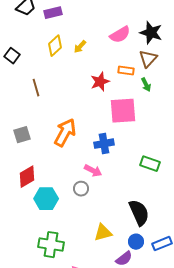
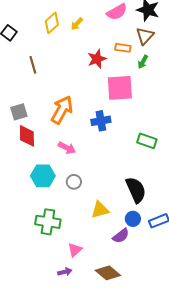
green arrow: (146, 85) -> (143, 62), turned 56
pink arrow: (93, 171) -> (67, 148), moved
red diamond: (27, 177) -> (27, 136), moved, turned -60
gray circle: (81, 189) -> (74, 182), moved

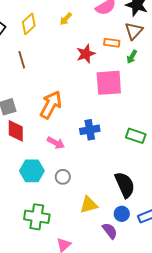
yellow diamond: (52, 23) -> (29, 24), moved
blue cross: (101, 121) -> (90, 130), moved
purple semicircle: (121, 236) -> (110, 231), turned -90

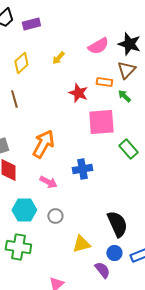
red star: (86, 54) -> (78, 93), turned -30
green arrow: (132, 57) -> (124, 96), turned 104
green rectangle: (136, 136) -> (128, 149), moved, turned 30
green cross: (37, 217) -> (18, 247), moved

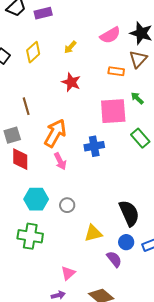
red star: (78, 93) -> (71, 82), moved
green arrow: (124, 96) -> (137, 98), moved
brown line: (14, 99) -> (26, 106), moved
blue cross: (82, 169) -> (94, 146), moved
pink arrow: (48, 182) -> (60, 161), moved, turned 36

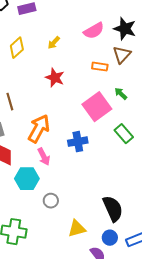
pink square: (113, 111) -> (97, 107), turned -32
cyan hexagon: (36, 199) -> (27, 179), moved

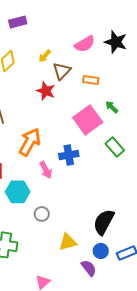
brown triangle: (122, 55) -> (62, 71), moved
pink arrow: (44, 157) -> (46, 170), moved
black semicircle: (113, 209) -> (104, 222), turned -128

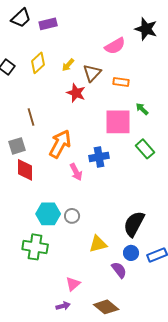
black star: (116, 42) -> (146, 29), moved
yellow arrow: (45, 56) -> (68, 65), moved
pink square: (88, 120) -> (118, 122), turned 36
cyan hexagon: (18, 192) -> (48, 214), moved

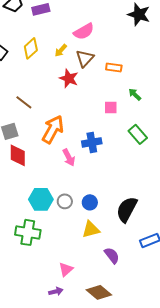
pink semicircle: (115, 46) -> (84, 31), moved
brown line: (31, 117) -> (24, 102), turned -36
pink square: (118, 122) -> (111, 107), size x0.5
blue circle: (131, 253) -> (90, 202), moved

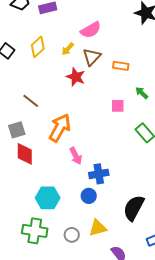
blue cross: (92, 142) -> (99, 174), moved
gray circle: (65, 201) -> (72, 235), moved
blue circle: (90, 202) -> (89, 196), moved

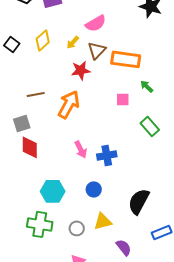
orange rectangle: (121, 66) -> (126, 59), size x1.8
red star: (76, 77) -> (81, 70), turned -30
brown line: (31, 101) -> (36, 94), turned -48
orange arrow: (60, 128) -> (69, 104), moved
blue cross: (99, 174) -> (107, 155), moved

